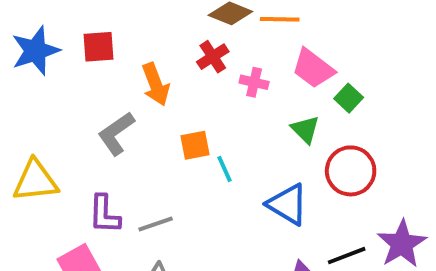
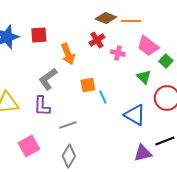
purple L-shape: (104, 214) -> (42, 106), moved

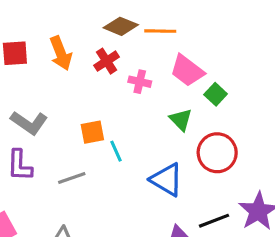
orange arrow: (68, 54) -> (61, 53), moved
gray L-shape: (48, 79) -> (29, 123), turned -110
gray line: (68, 125) -> (72, 178), moved

